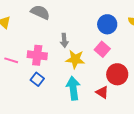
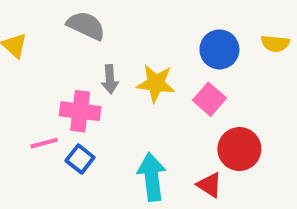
gray arrow: (64, 40) -> (110, 79), moved
yellow star: (75, 59) -> (156, 83), moved
pink line: (11, 60) -> (44, 143), moved, turned -32

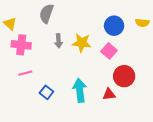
gray semicircle: (86, 26) -> (46, 14), turned -96
pink cross: (80, 111) -> (21, 45), moved
blue square: (80, 159) -> (46, 92), moved
red triangle: (209, 185) -> (109, 94), turned -40

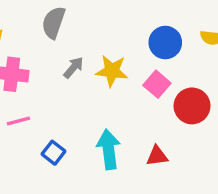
gray arrow: (59, 41) -> (74, 68), turned -136
red circle: (124, 76) -> (192, 106), moved

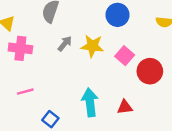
blue circle: (165, 43) -> (118, 15), moved
pink line: (18, 121) -> (25, 92), moved
blue square: (53, 153) -> (50, 119), moved

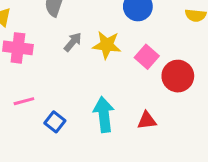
blue square: (50, 119) -> (55, 122), moved

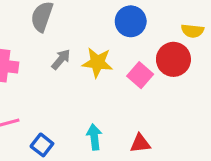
red circle: (178, 76) -> (173, 59), moved
cyan arrow: (104, 115) -> (94, 137), size x0.7

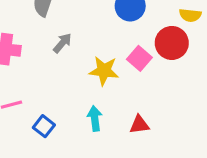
yellow star: (97, 63) -> (104, 71), moved

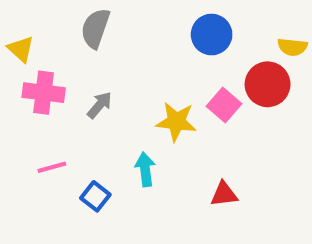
gray arrow: (62, 43) -> (100, 105), moved
cyan arrow: (95, 118) -> (145, 169), moved

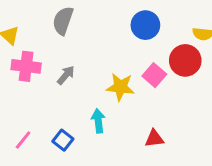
pink line: (52, 167) -> (23, 140), moved, turned -36

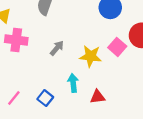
gray arrow: (66, 75) -> (57, 48), moved
red triangle: (154, 139) -> (97, 97), moved

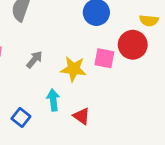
pink square: (117, 47) -> (104, 58), turned -30
red triangle: (97, 97) -> (82, 116), turned 42

